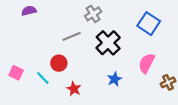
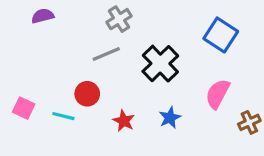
gray cross: (93, 14) -> (119, 19), moved
cyan line: (43, 78) -> (63, 116), turned -32
red star: (74, 89) -> (124, 121), moved

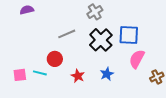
gray cross: (119, 19) -> (95, 12), moved
blue square: (221, 35) -> (129, 35), moved, turned -30
pink square: (24, 108) -> (20, 75), moved, turned -32

